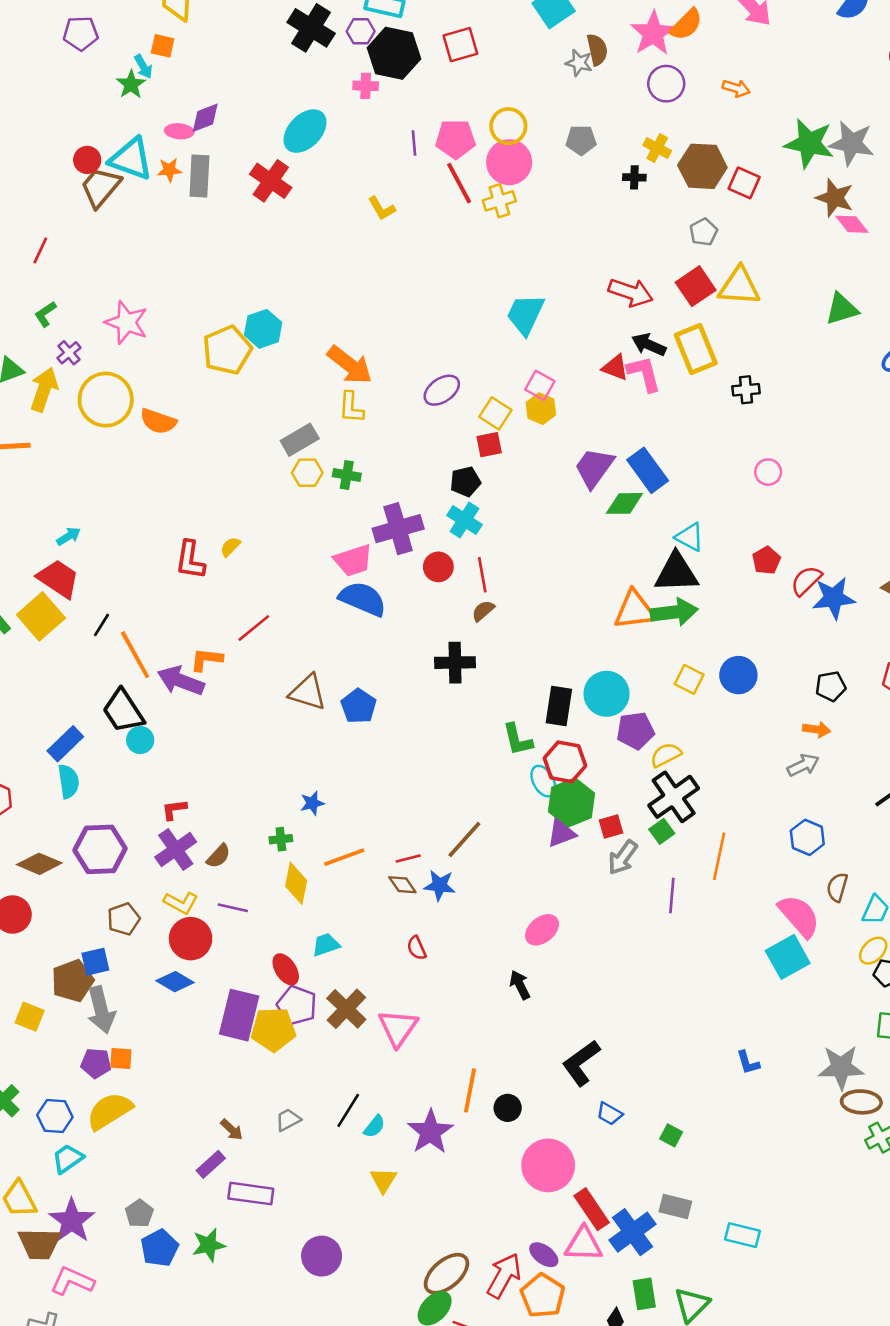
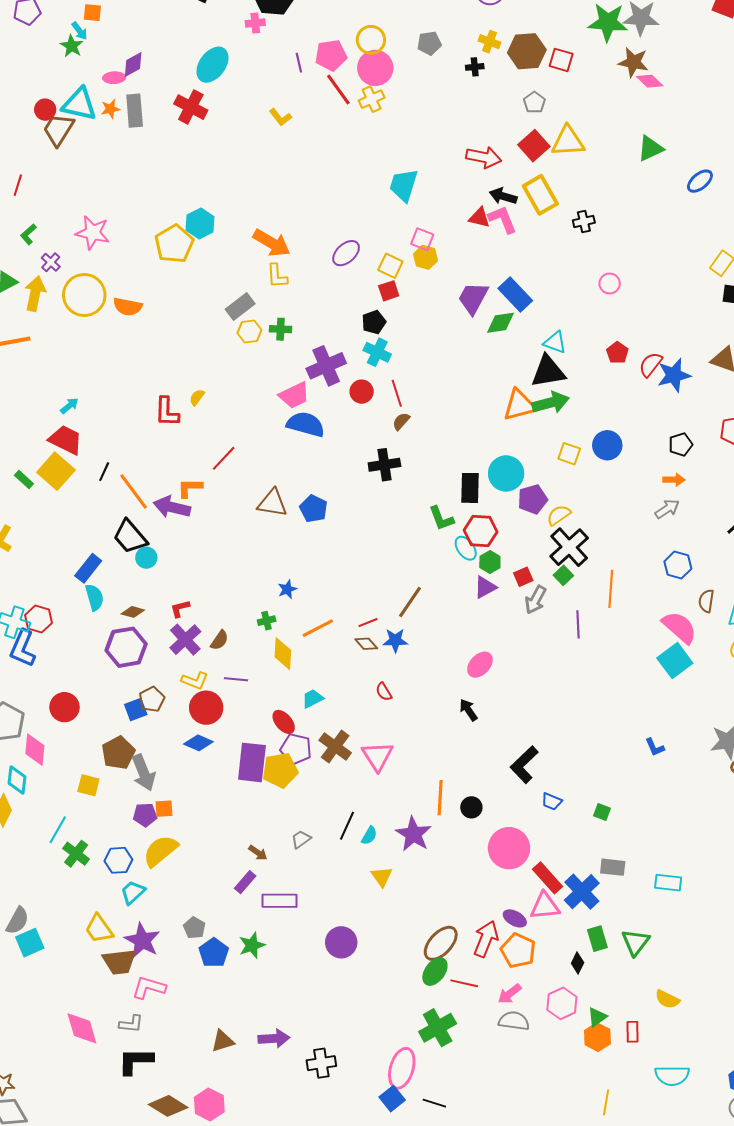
green hexagon: (572, 802) -> (490, 562), size x0.6
brown diamond: (39, 864) -> (133, 612), moved, size x0.7
blue square: (95, 962) -> (136, 709), moved

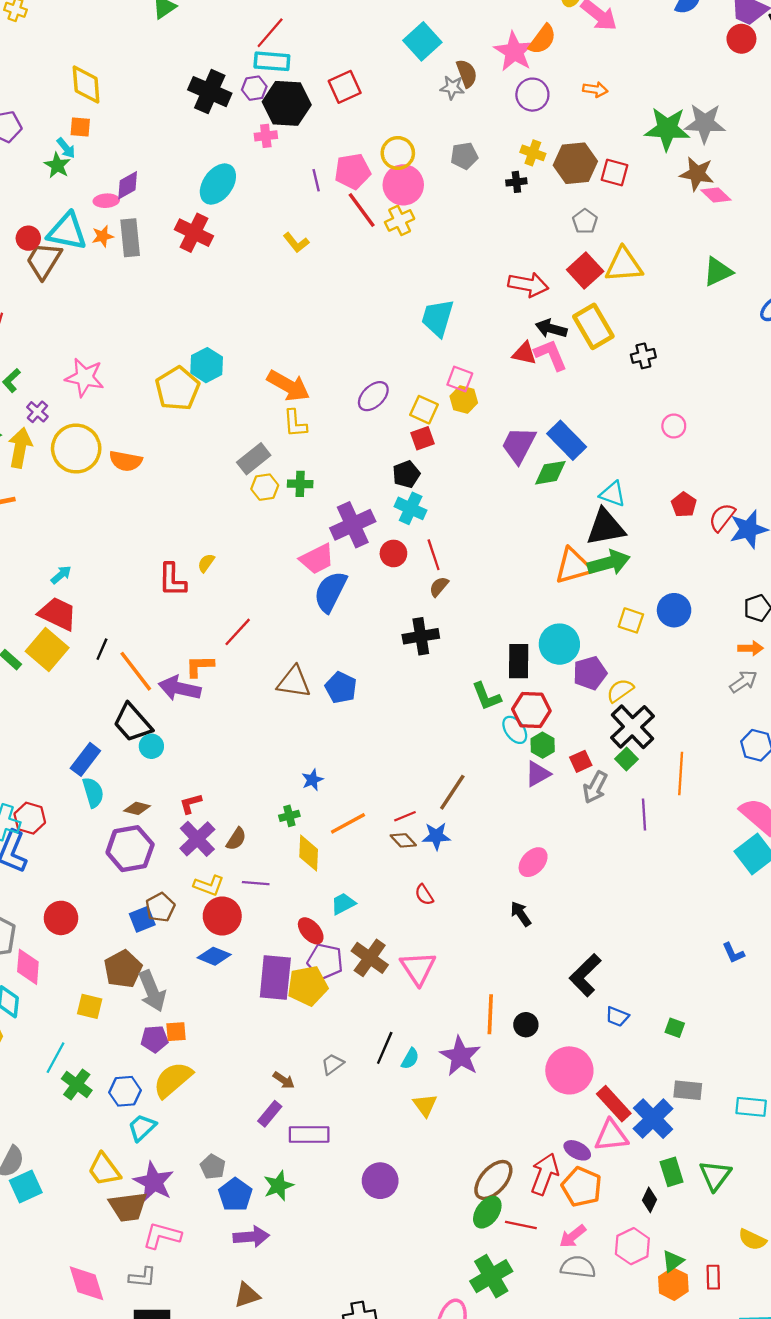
blue semicircle: (306, 424) -> (330, 592), turned -78
purple arrow: (274, 1038) -> (251, 1237), moved

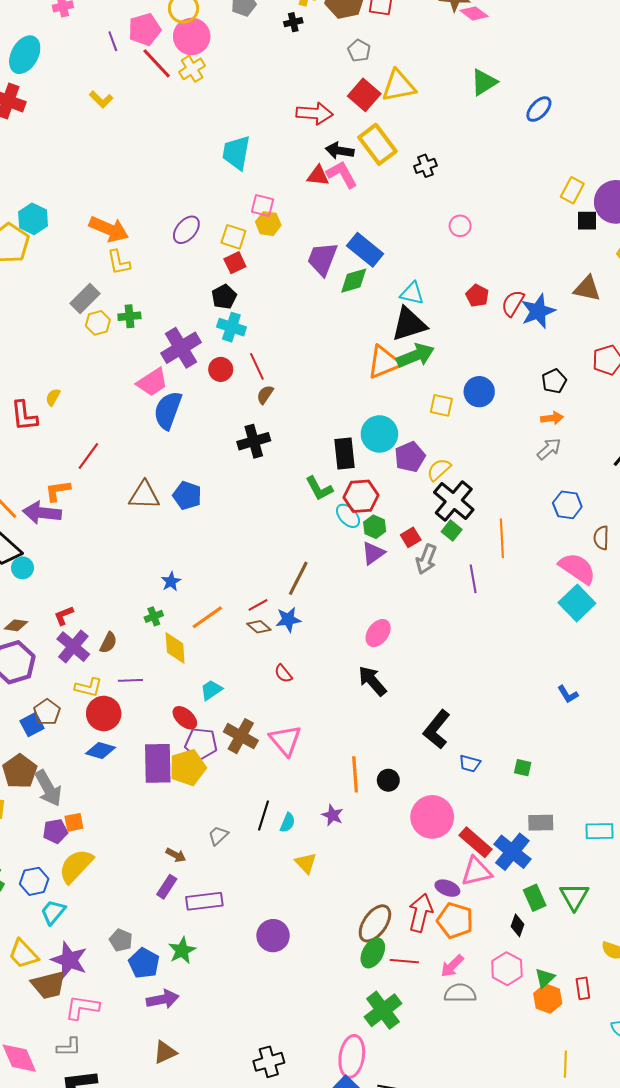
black arrow: (521, 914) -> (372, 681), size x1.4
purple star: (460, 1056) -> (333, 815), size x0.6

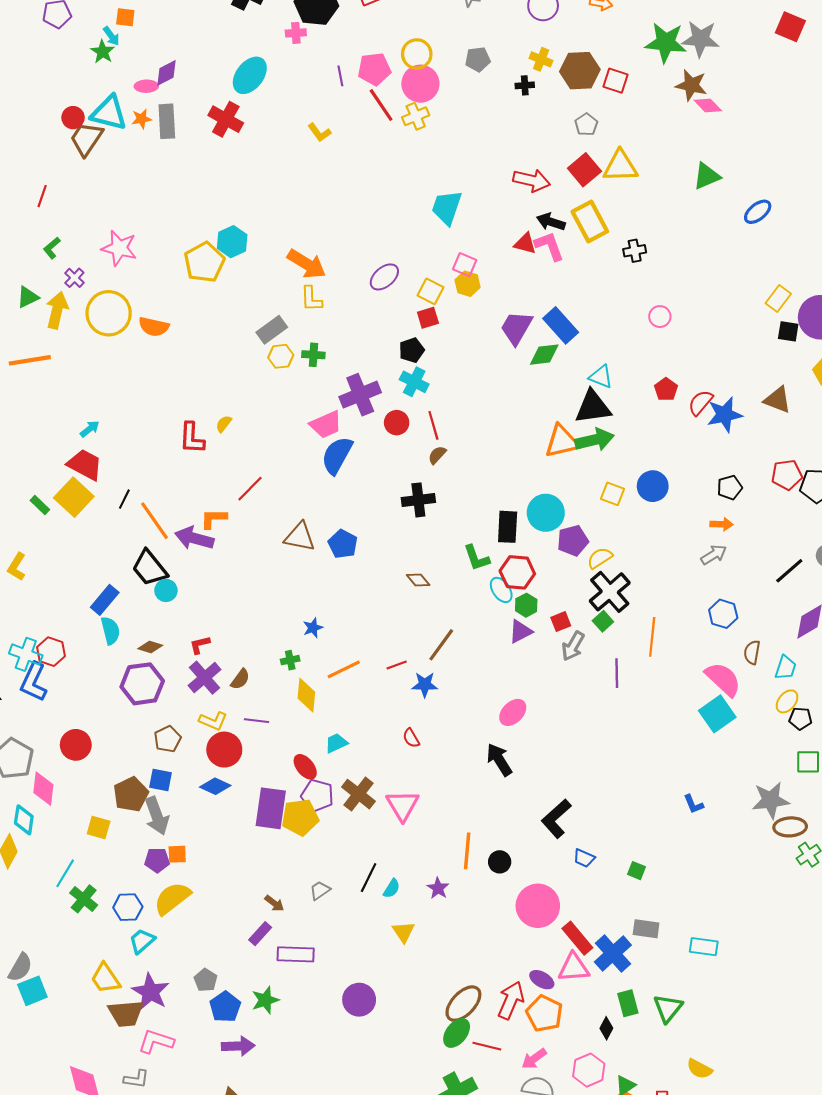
brown diamond: (259, 627) -> (418, 580), moved
blue square: (32, 725) -> (161, 780), moved, turned 30

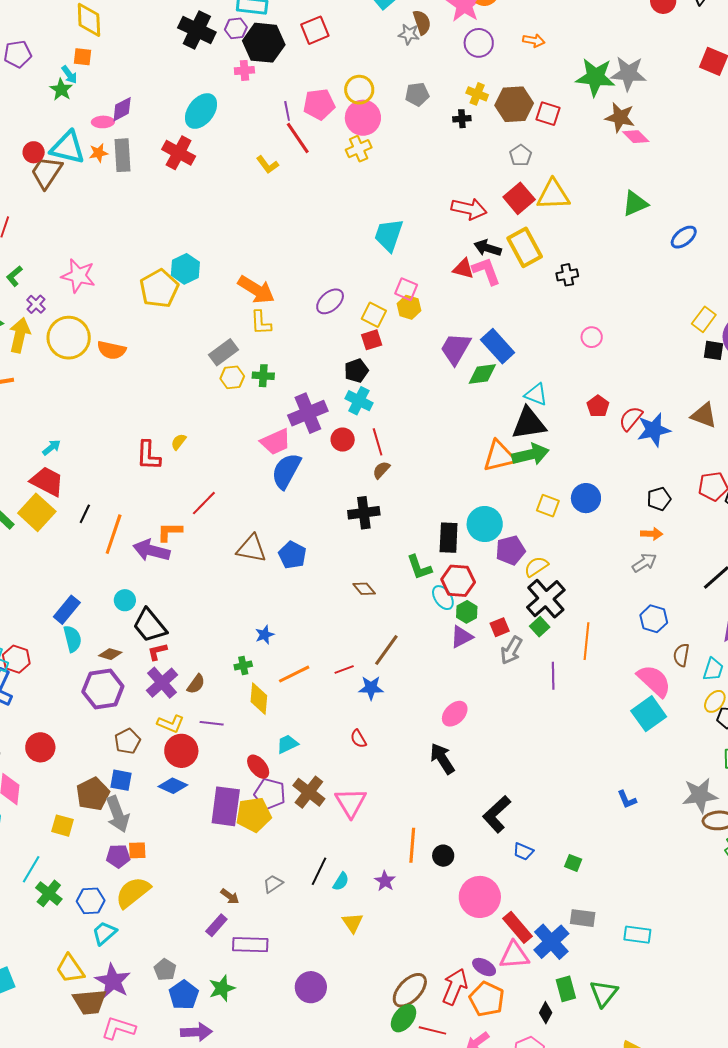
red line: (381, 105) -> (298, 138), moved
orange line: (155, 521) -> (114, 534), turned 54
black trapezoid: (149, 568) -> (150, 626), moved

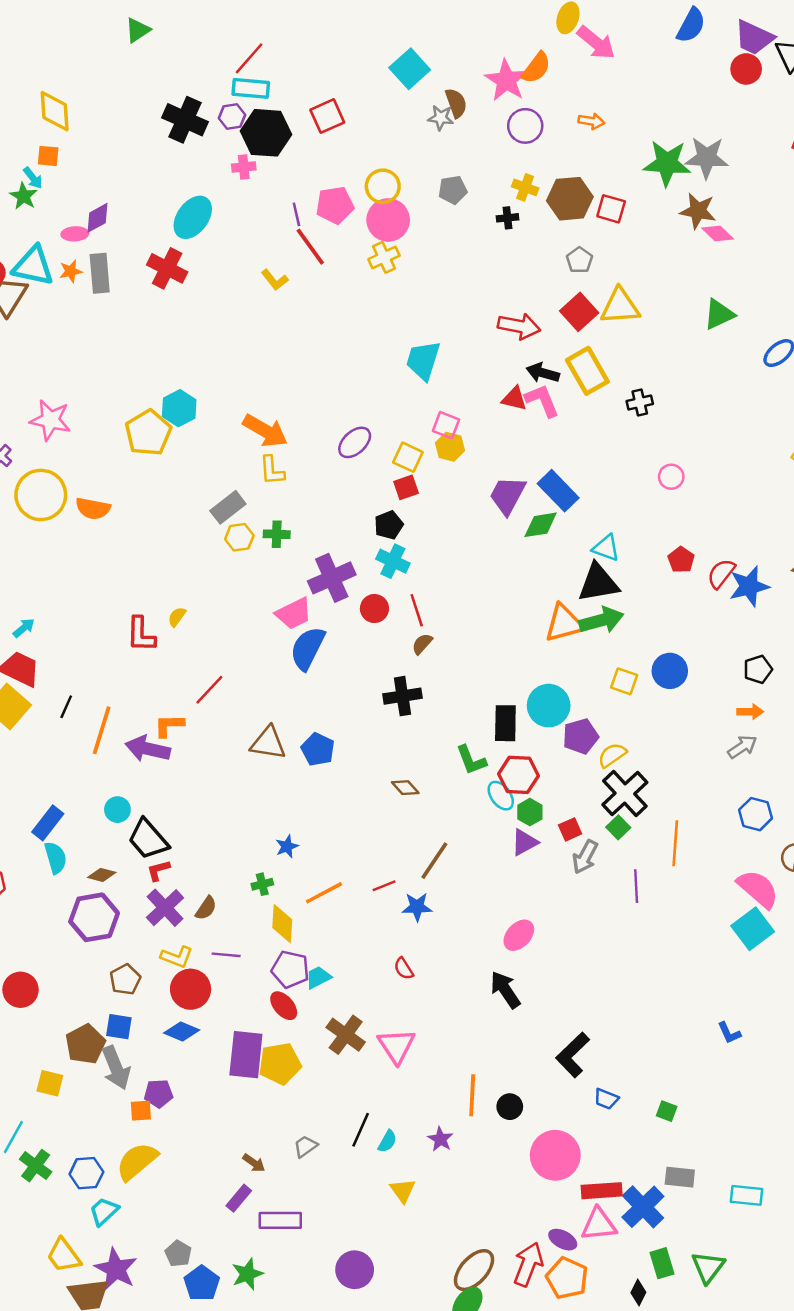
purple pentagon: (270, 794) -> (290, 969), moved
purple pentagon: (118, 856) -> (159, 1093), moved
red rectangle: (517, 927) -> (602, 1191), turned -52

